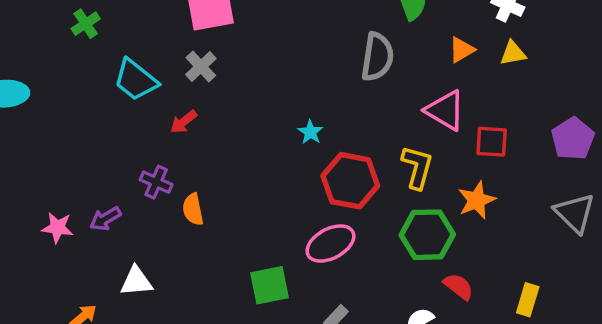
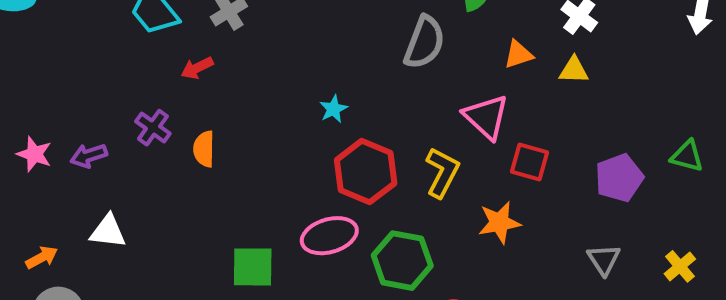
orange semicircle: (193, 209) -> (204, 149), moved
gray triangle: (575, 213) -> (604, 259), size x0.7
green hexagon: (427, 235) -> (402, 261), moved

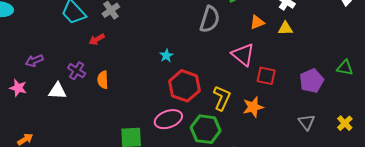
purple arrow: (89, 156) -> (34, 61), moved
yellow L-shape: (442, 172) -> (222, 98), moved
white triangle: (108, 231) -> (57, 91), moved

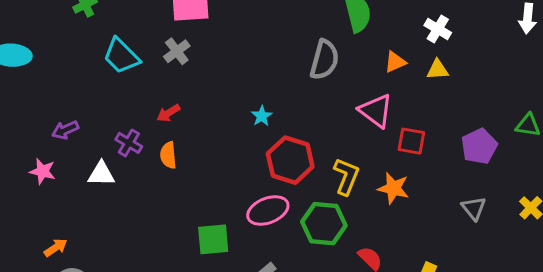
red arrow: (97, 39) -> (168, 113), moved
orange star: (253, 107) -> (393, 188), turned 30

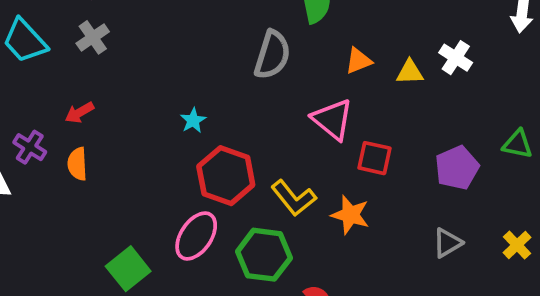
white cross: (438, 29) -> (456, 58), moved
yellow L-shape: (346, 176) -> (294, 198), turned 117
gray triangle: (474, 208) -> (447, 243), turned 36
pink ellipse: (268, 210) -> (196, 236), turned -36
green square: (213, 239) -> (128, 269), turned -36

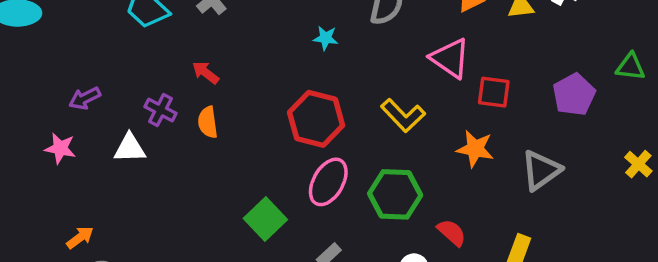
red arrow: (79, 113) -> (206, 73), turned 72
cyan star: (193, 120) -> (326, 38), moved, turned -30
red hexagon: (226, 176) -> (316, 119), moved
yellow L-shape: (294, 198) -> (403, 115), moved
gray triangle: (447, 243) -> (541, 170), moved, size x1.4

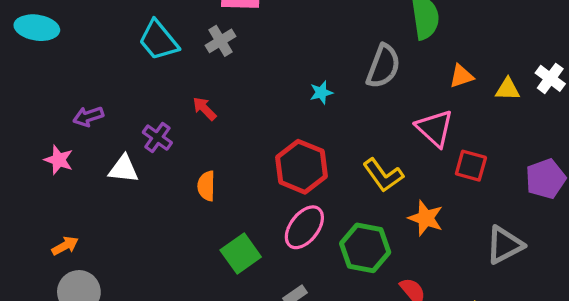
cyan star: (326, 38) -> (321, 92), turned -30
orange semicircle: (208, 122) -> (206, 186), moved
orange star: (475, 149) -> (426, 218), moved

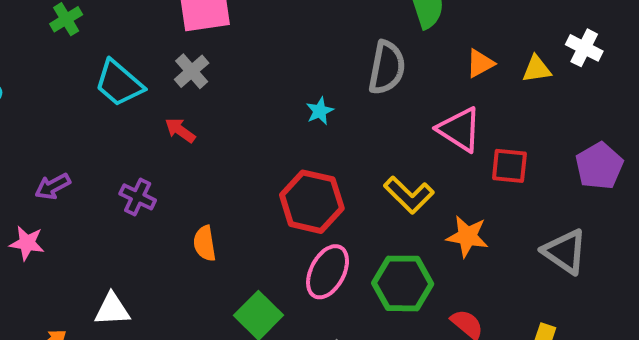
red arrow: (204, 109) -> (180, 130), moved
white triangle: (124, 169) -> (112, 310), moved
gray triangle: (505, 245) -> (565, 252), turned -48

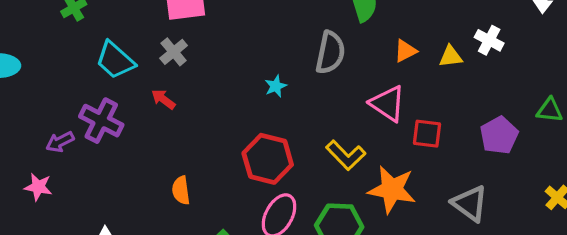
purple cross: (138, 197) -> (101, 121), moved, size x1.5
orange star: (467, 236) -> (392, 190), size x1.4

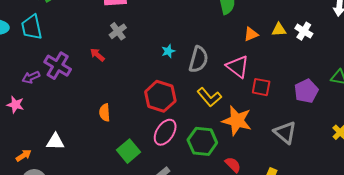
gray cross: (174, 52) -> (118, 31), moved
gray semicircle: (330, 53) -> (198, 59), moved
yellow triangle: (451, 56) -> (279, 30), moved
cyan trapezoid: (115, 60) -> (32, 27), moved, turned 32

